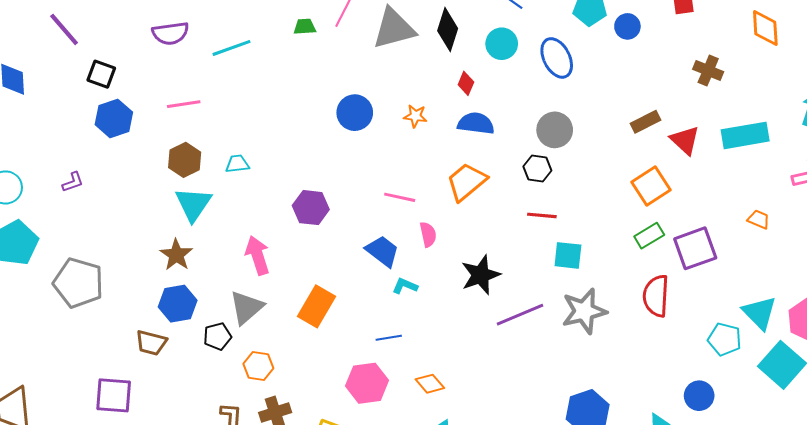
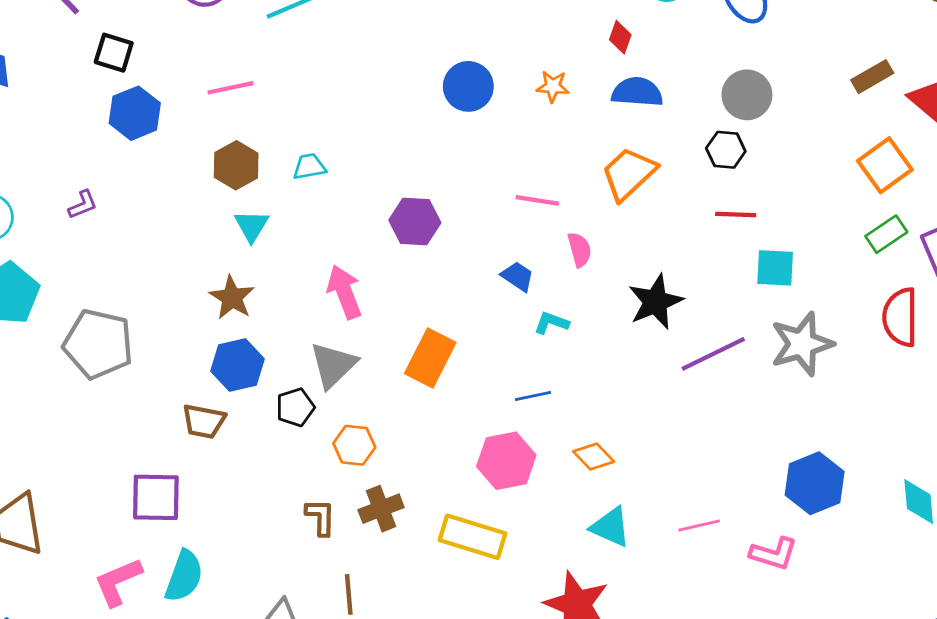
cyan triangle: (193, 204) -> (252, 226), size x0.7
blue trapezoid: (382, 251) -> (518, 276), size x0.7

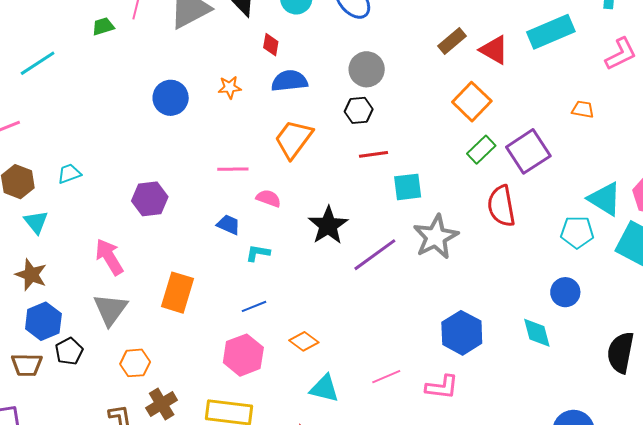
pink semicircle: (579, 250) -> (268, 198), turned -45
black pentagon: (295, 407) -> (69, 351), moved

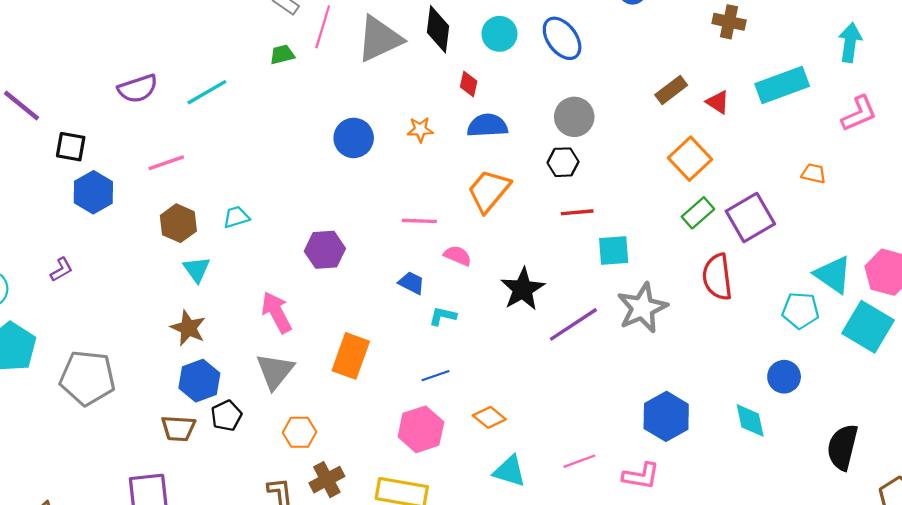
red triangle: (494, 50) -> (718, 102), size x0.7

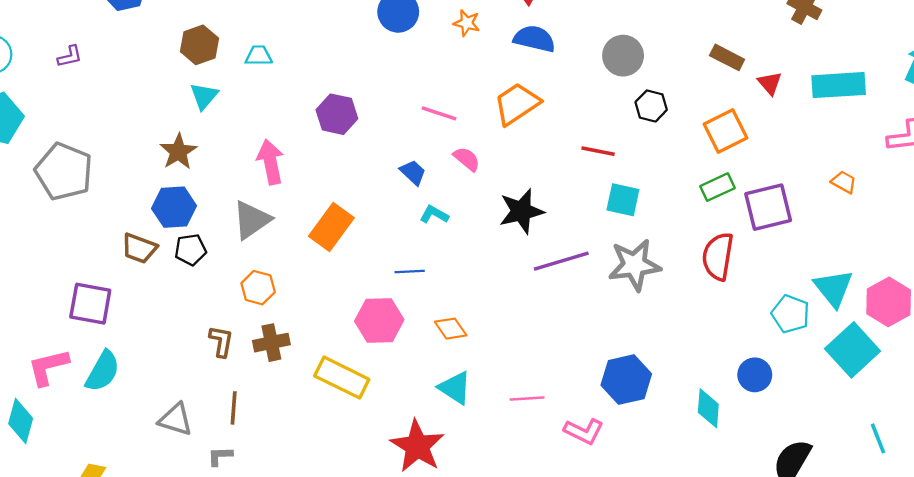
brown rectangle: (671, 90) -> (727, 57), turned 48
black hexagon: (563, 162) -> (651, 106), moved

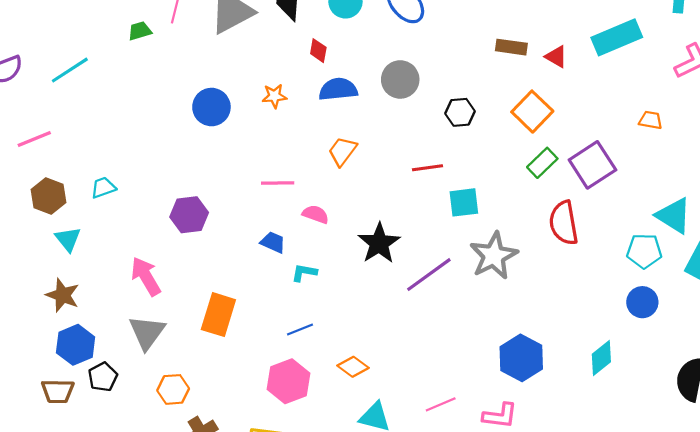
gray circle: (623, 56) -> (400, 79), moved
orange trapezoid: (517, 104) -> (342, 151), size x0.7
blue circle: (755, 375) -> (642, 302), moved
cyan diamond: (708, 408) -> (601, 358), turned 66

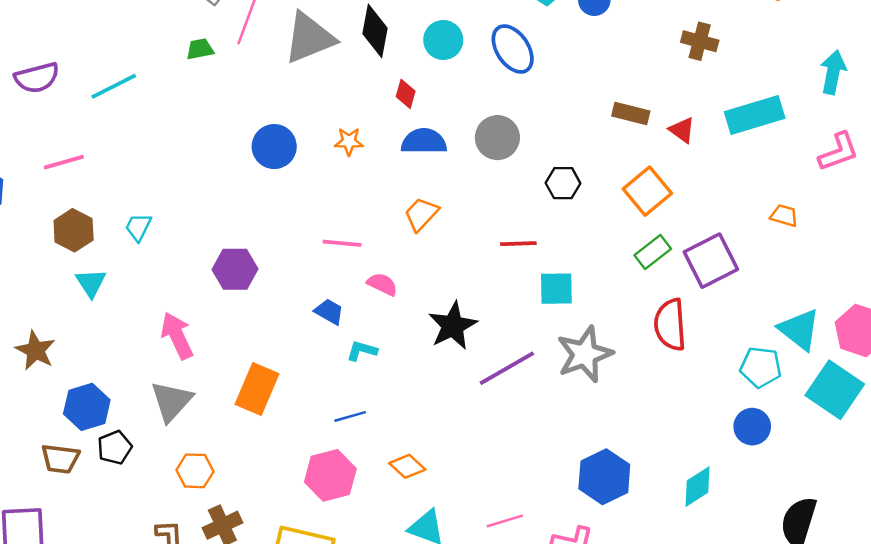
cyan trapezoid: (103, 188) -> (138, 227), turned -50
brown star: (63, 295) -> (35, 350), moved

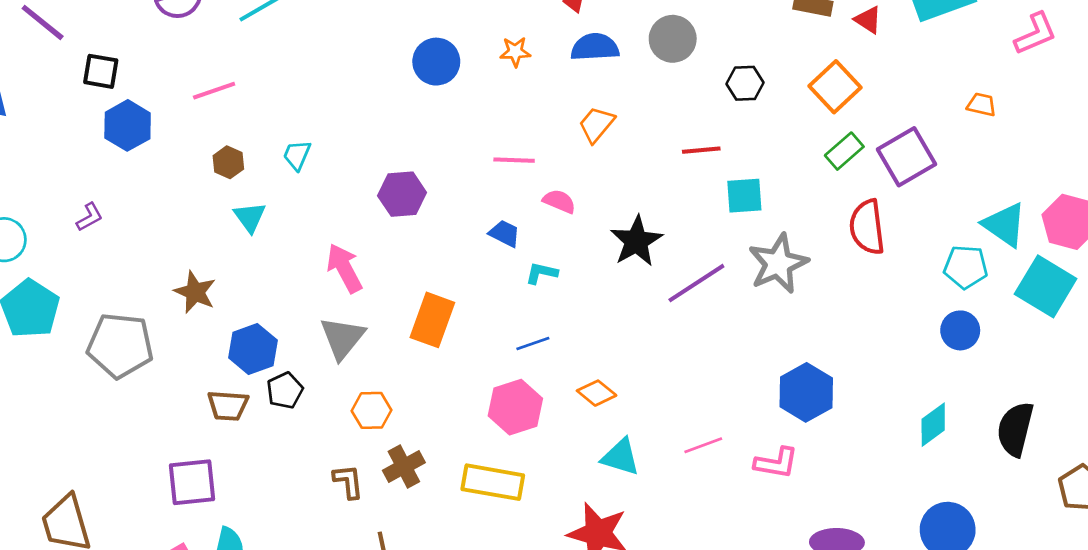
brown hexagon: (74, 230) -> (228, 162), size x0.7
cyan diamond: (698, 487) -> (933, 425), moved

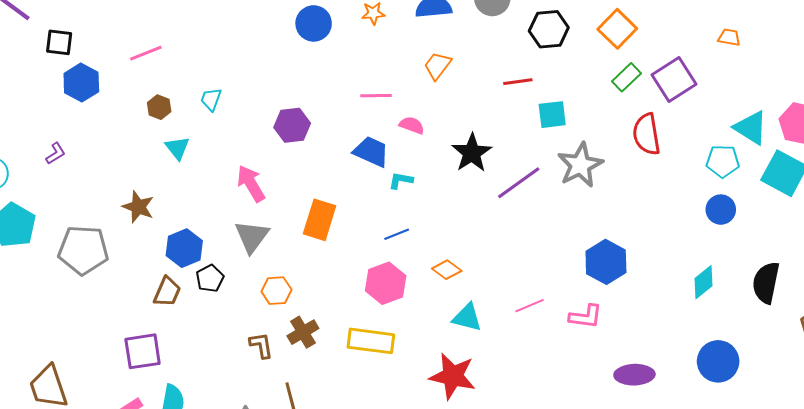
black hexagon: (745, 83) -> (549, 29), size x1.4
blue trapezoid: (504, 233) -> (371, 152), size x1.5
brown trapezoid: (228, 406) -> (167, 292), turned -68

